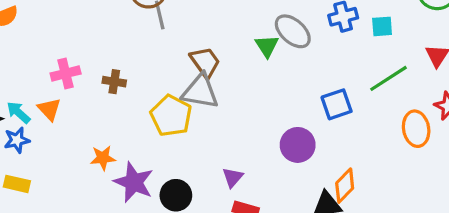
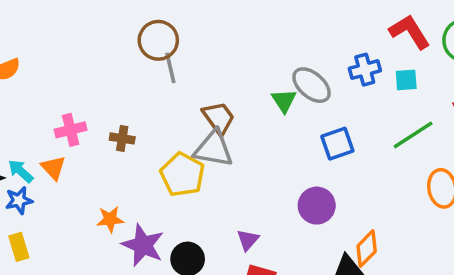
blue square: (337, 104) -> (337, 144), moved
yellow rectangle: (17, 184) -> (19, 247), turned 60

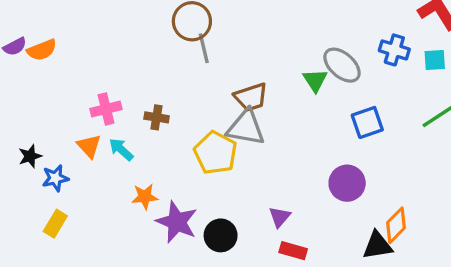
blue cross: (365, 70) -> (394, 50), turned 32
brown trapezoid: (219, 118) -> (251, 97), turned 108
cyan arrow: (21, 171) -> (121, 149), moved
yellow rectangle: (19, 247) -> (55, 224), turned 48

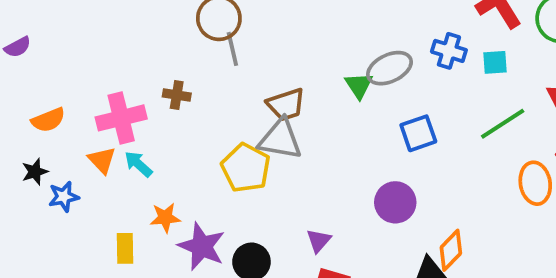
orange semicircle: (42, 50) -> (48, 120), moved
gray ellipse: (342, 65) -> (390, 68), turned -66
pink cross: (106, 109) -> (121, 118), size x1.4
brown cross: (157, 117) -> (177, 95), moved
yellow rectangle: (55, 224) -> (125, 248), moved, turned -32

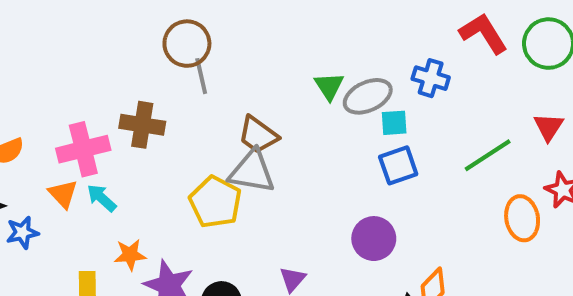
cyan square: (495, 62) -> (394, 123), moved
green triangle: (359, 85) -> (329, 86), moved
brown cross: (177, 95) -> (142, 125), size x1.5
brown trapezoid: (286, 105) -> (258, 135), turned 54

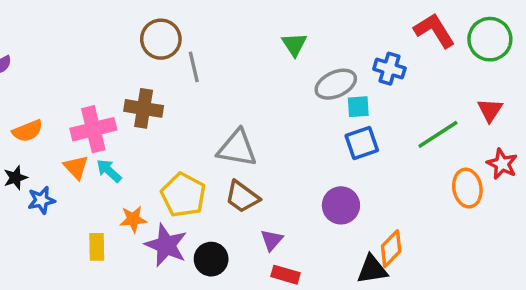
brown circle: (187, 44) -> (161, 39), moved
green triangle: (329, 86) -> (294, 44), moved
brown trapezoid: (258, 135) -> (242, 197), moved
yellow pentagon: (215, 202) -> (183, 195), moved

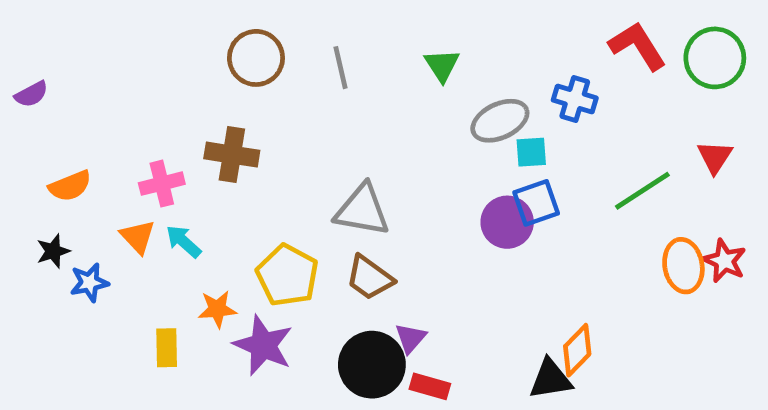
gray line: (194, 67) -> (341, 68), moved
pink cross: (93, 129) -> (162, 184), size x0.7
red star: (502, 164) -> (724, 261), moved
purple circle: (341, 205) -> (507, 222), moved
black circle: (211, 259) -> (372, 365), moved, size x1.4

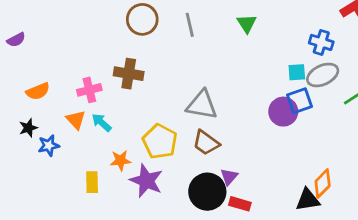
gray ellipse: (500, 121) -> (323, 75), moved

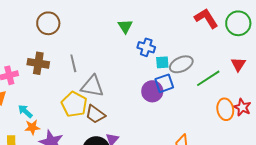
gray line: (190, 25) -> (73, 63), moved
blue cross: (321, 42) -> (146, 47), moved
cyan arrow: (102, 122) -> (25, 111), moved
yellow pentagon: (160, 141) -> (74, 104), moved

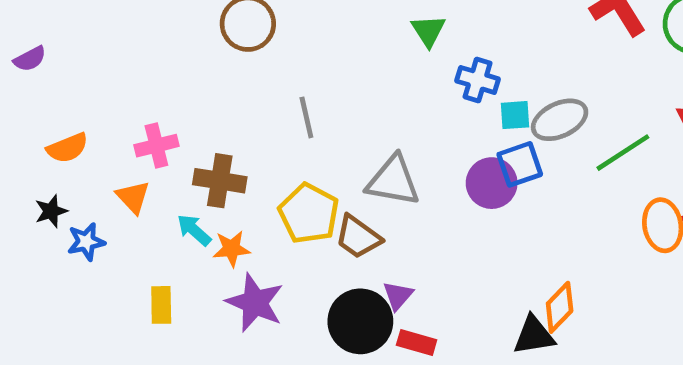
brown cross: (38, 63) -> (220, 181), moved
gray triangle: (92, 86) -> (393, 181), moved
orange star: (32, 127) -> (231, 249), moved

